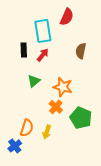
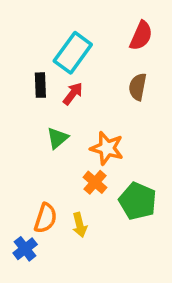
red semicircle: (67, 17) -> (141, 36), moved
cyan rectangle: (43, 31) -> (73, 53), turned 45
yellow arrow: (47, 132) -> (80, 225), turned -32

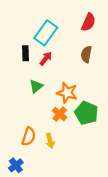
green pentagon: (138, 201) -> (86, 113), moved
blue cross: (25, 249) -> (16, 165), moved

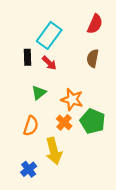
red arrow: (46, 59) -> (49, 63), turned 96
orange semicircle: (29, 136) -> (31, 126), moved
yellow arrow: (50, 141) -> (54, 151), size x1.6
blue cross: (16, 165) -> (29, 169), moved

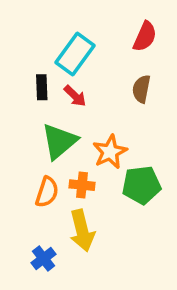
green triangle: (39, 93) -> (59, 141), size x1.6
orange star: (72, 99) -> (110, 152), turned 30
green pentagon: (93, 121) -> (141, 185), turned -30
orange cross: (64, 122) -> (82, 185), moved, turned -35

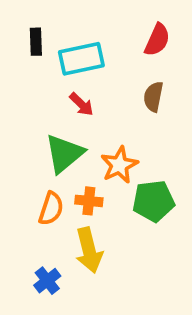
cyan rectangle: (75, 54) -> (81, 59), turned 42
black rectangle: (42, 87) -> (36, 42), moved

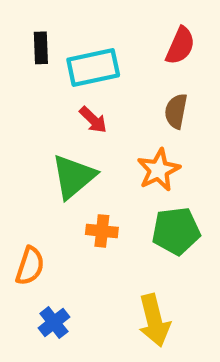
orange star: (119, 165) -> (159, 170), moved
orange semicircle: (51, 209) -> (30, 266), moved
yellow arrow: (89, 250) -> (154, 320), moved

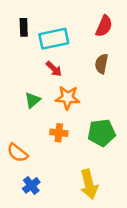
orange star: (159, 170) -> (68, 98), moved, turned 30
green triangle: (74, 176) -> (32, 100), moved, size x0.6
orange semicircle: (30, 266) -> (17, 153), turned 110

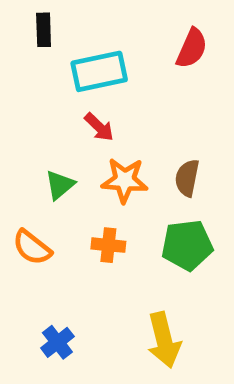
black rectangle: (24, 27) -> (44, 30), moved
brown semicircle: (101, 64) -> (187, 178), moved
orange semicircle: (17, 153) -> (32, 247), moved

